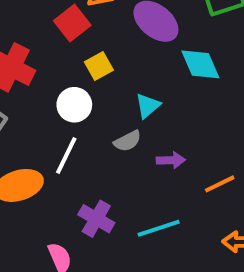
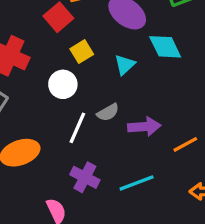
cyan triangle: (148, 106) -> (125, 65), moved
white line: (66, 155) -> (77, 128), moved
purple arrow: (171, 160) -> (144, 127), size x1.4

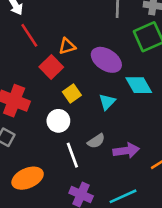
white line: (77, 128) -> (72, 155), turned -40

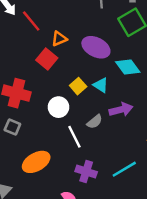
red line: (29, 35) -> (31, 21), moved
yellow square: (72, 93) -> (78, 86), moved
cyan triangle: (107, 102) -> (101, 85), turned -35
purple arrow: (126, 151) -> (121, 110), moved

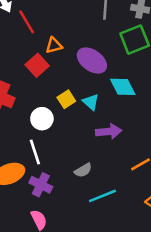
gray semicircle: (95, 122) -> (83, 170), moved
white line: (74, 137) -> (35, 152), moved
purple cross: (86, 172) -> (41, 185), moved

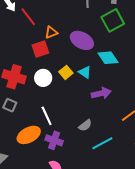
red square: (37, 65) -> (40, 49), turned 30
white circle: (42, 119) -> (43, 78), moved

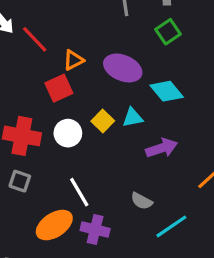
green square: (113, 20) -> (168, 32), size x0.7
cyan triangle: (85, 72) -> (133, 118), turned -40
gray semicircle: (85, 125) -> (142, 201), turned 72

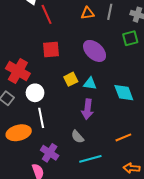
orange triangle: (73, 60) -> (88, 13), moved
cyan diamond: (167, 91) -> (124, 93), moved
white circle: (68, 133) -> (35, 93), moved
purple arrow: (162, 148) -> (88, 109), moved, turned 96
purple cross: (95, 230) -> (50, 153), moved

